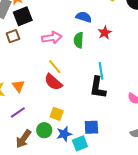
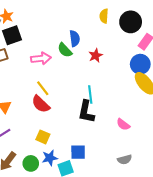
blue semicircle: (84, 17) -> (75, 38), turned 63
green semicircle: (79, 40) -> (65, 50), moved, turned -49
green circle: (44, 130) -> (31, 163), moved

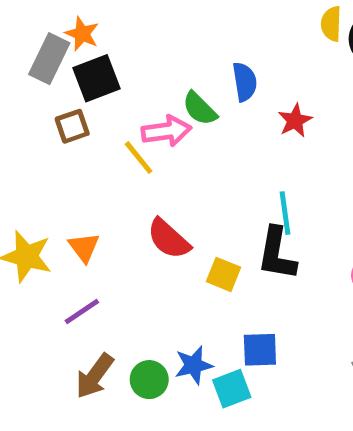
yellow semicircle: (104, 16) -> (331, 24), moved
green semicircle: (65, 50) -> (200, 109), moved
yellow line: (43, 88) -> (139, 158), moved
yellow square: (43, 137) -> (223, 274), moved

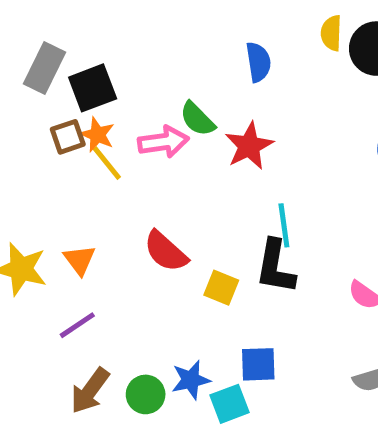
orange star: (82, 34) -> (97, 135), moved
blue semicircle: (245, 82) -> (258, 62), moved
red star: (295, 121) -> (249, 146), moved, size x1.4
yellow line: (139, 158) -> (107, 163), moved

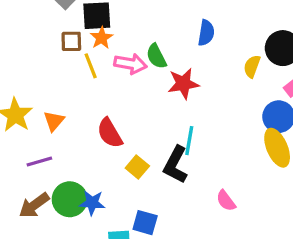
yellow semicircle: (331, 33) -> (252, 66), moved
orange star: (97, 135) -> (102, 38), moved
blue star: (191, 380) -> (92, 203), moved
green circle: (146, 394) -> (70, 199), moved, size x1.4

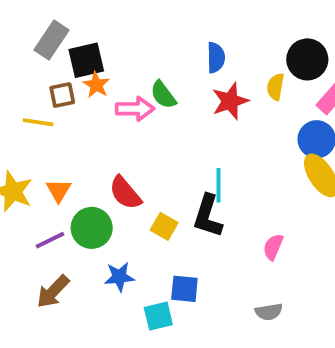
yellow line: (91, 66) -> (38, 122), moved, turned -50
red star: (183, 84) -> (230, 101), moved
green circle: (70, 199) -> (92, 228), moved
pink semicircle: (226, 201) -> (273, 247), turned 70

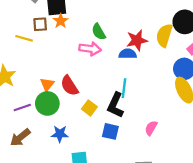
blue semicircle: (216, 58) -> (128, 54), moved, turned -96
yellow semicircle: (276, 87) -> (164, 35), size x1.5
pink arrow: (135, 109) -> (90, 49), moved
orange triangle: (58, 190) -> (47, 84), moved
blue square: (184, 289) -> (110, 131), moved

